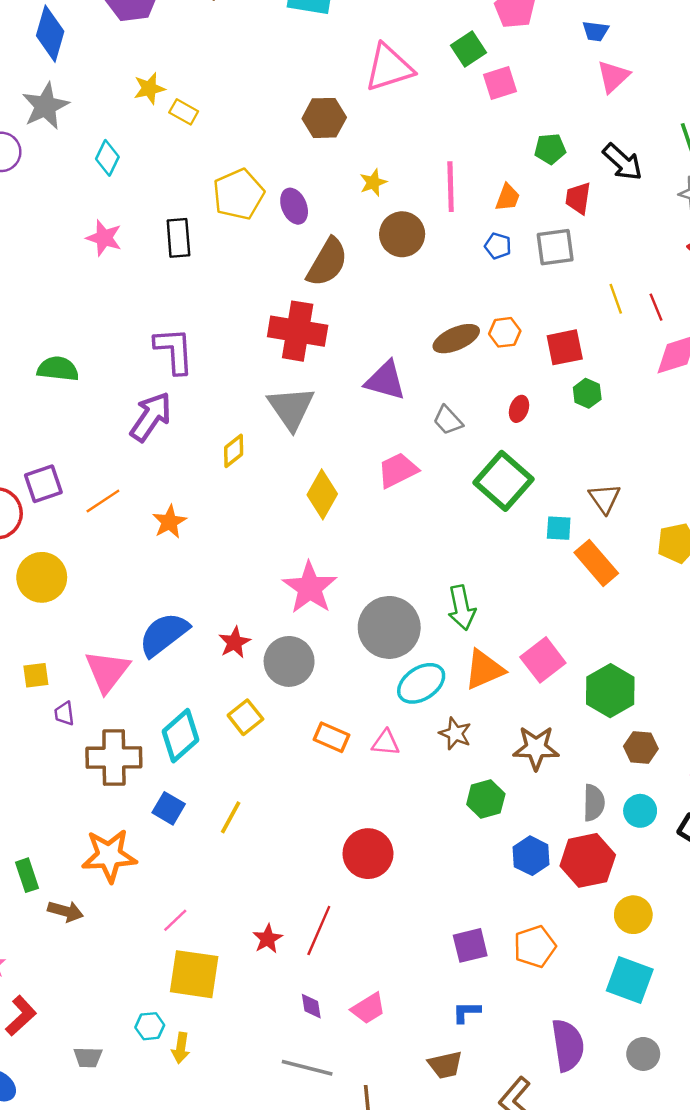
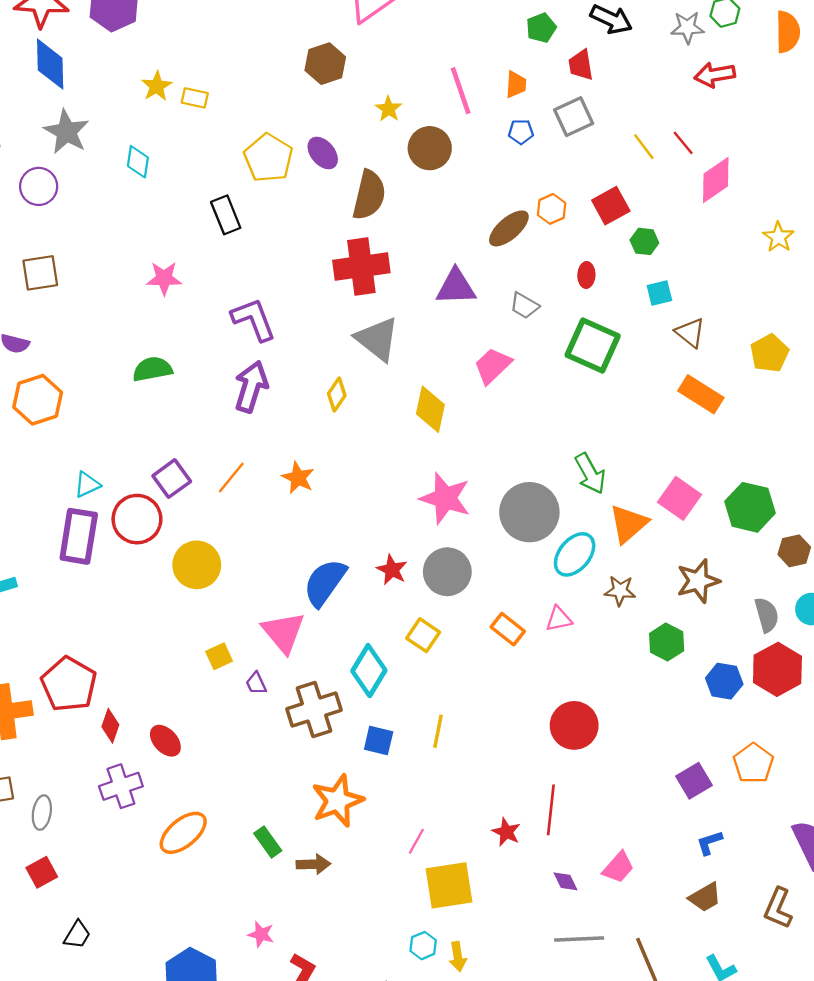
pink star: (104, 238) -> (164, 278), moved
cyan square: (559, 528) -> (659, 293), moved
orange rectangle: (332, 737) -> (508, 629), turned 32

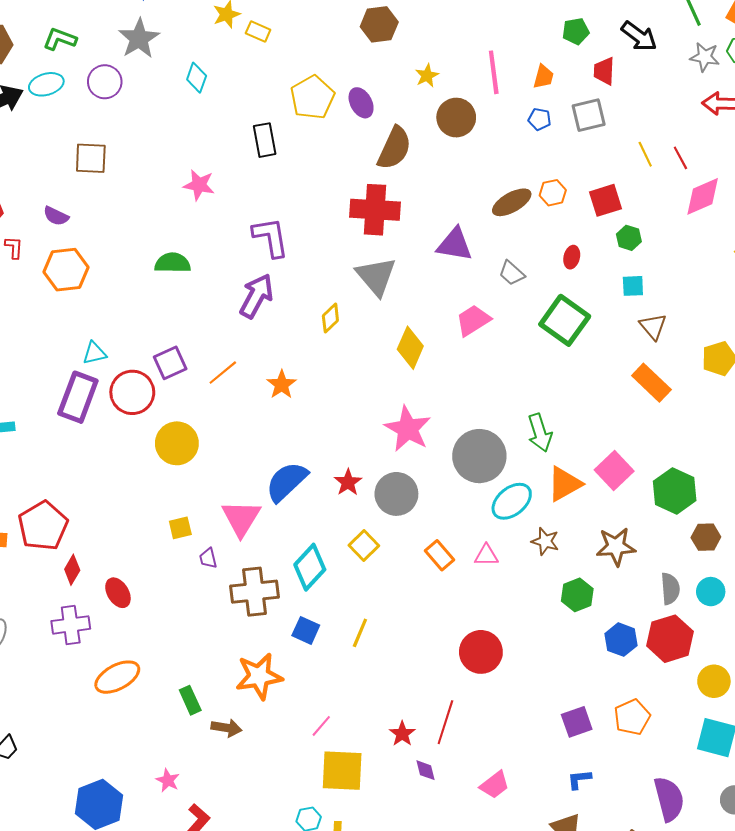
purple diamond: (565, 881) -> (426, 770), moved

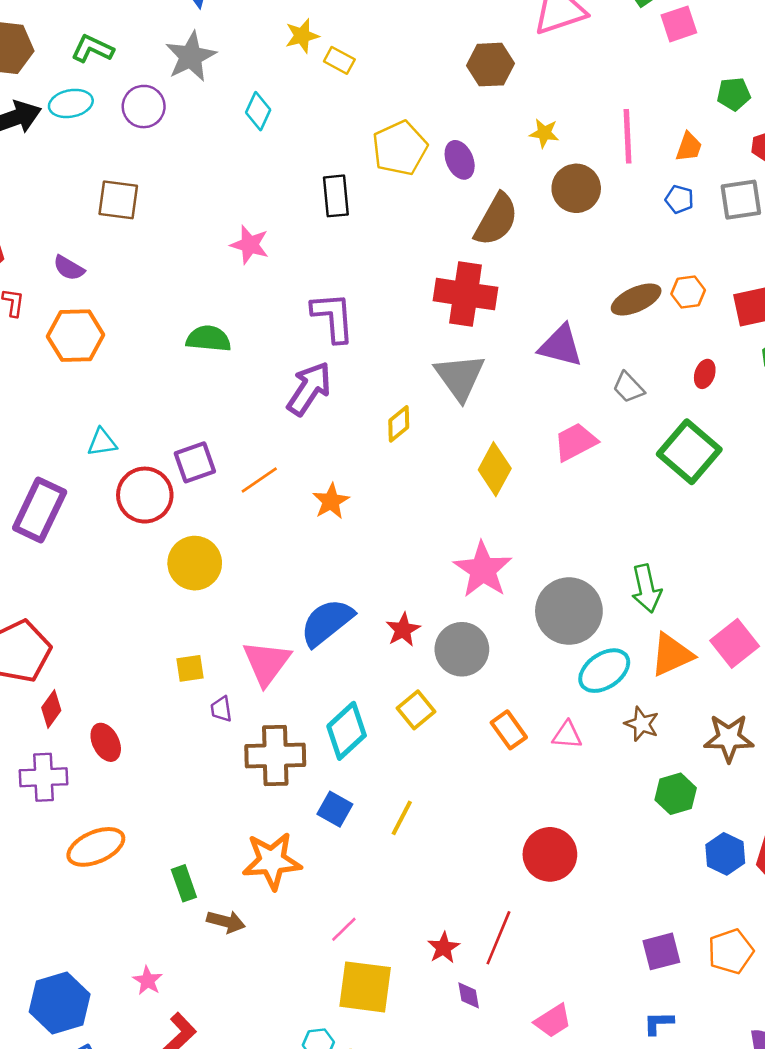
yellow star: (427, 76) -> (544, 133), turned 30
purple rectangle: (78, 397) -> (40, 510), moved

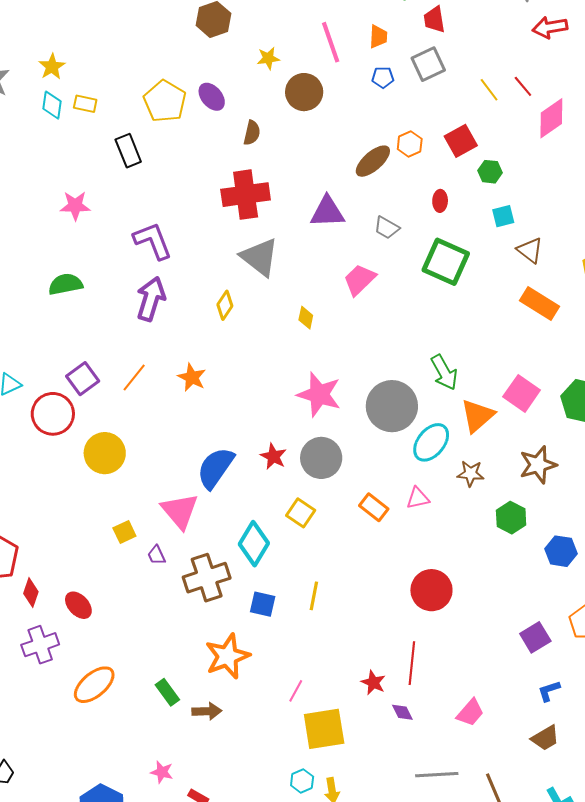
yellow star: (302, 36) -> (52, 67), moved
yellow rectangle: (339, 60) -> (85, 104), moved
brown semicircle: (496, 220) -> (252, 133), size x0.6
yellow diamond: (495, 469) -> (306, 318), size x0.6

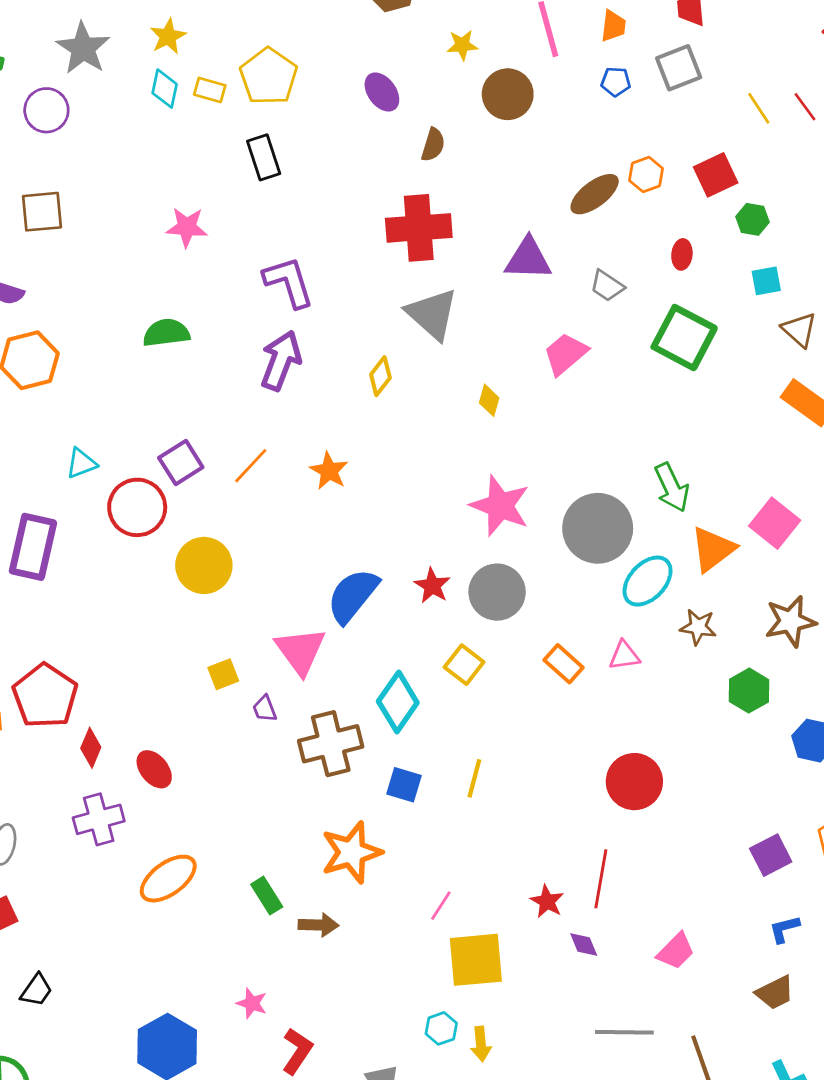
yellow pentagon: (165, 101) -> (269, 76), moved

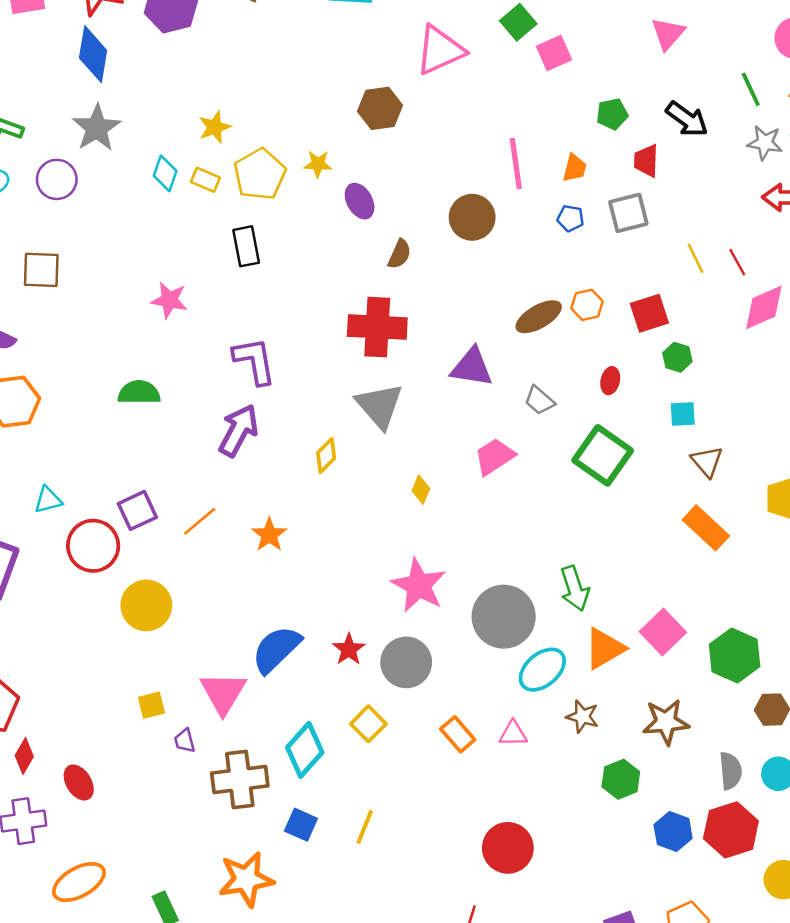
yellow star: (168, 36) -> (215, 127), moved
yellow star: (462, 45) -> (318, 164), moved

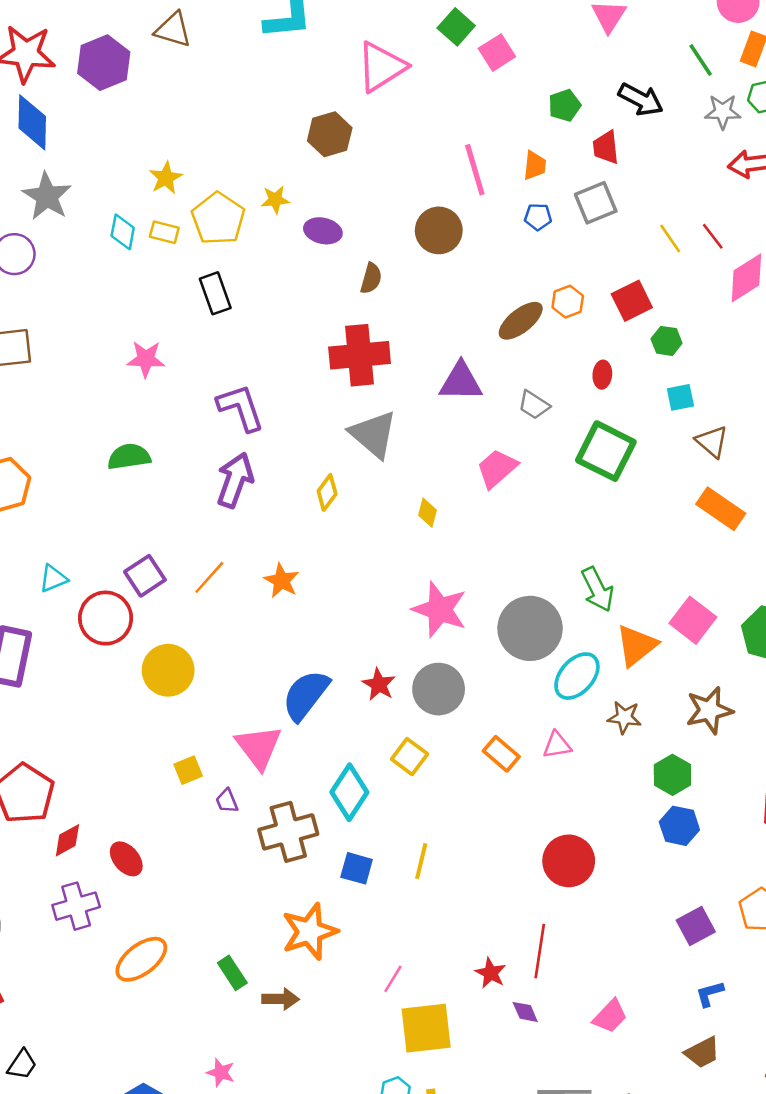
purple ellipse: (360, 201) -> (323, 231), turned -40
red diamond: (24, 756) -> (67, 840), turned 40
blue hexagon: (673, 832) -> (679, 826), moved

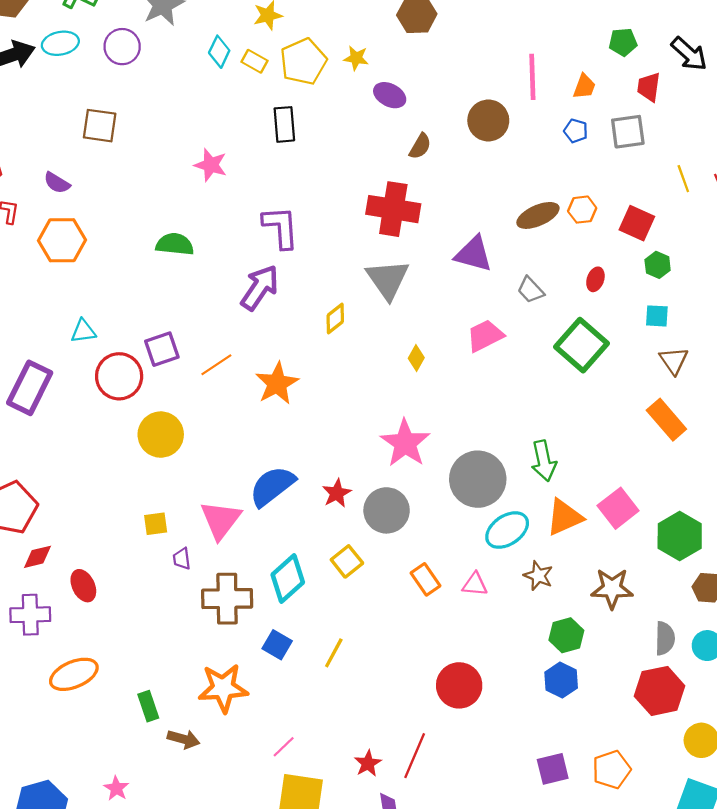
red square: (632, 301) -> (637, 223), turned 36
orange star: (282, 581) -> (277, 383), size x1.4

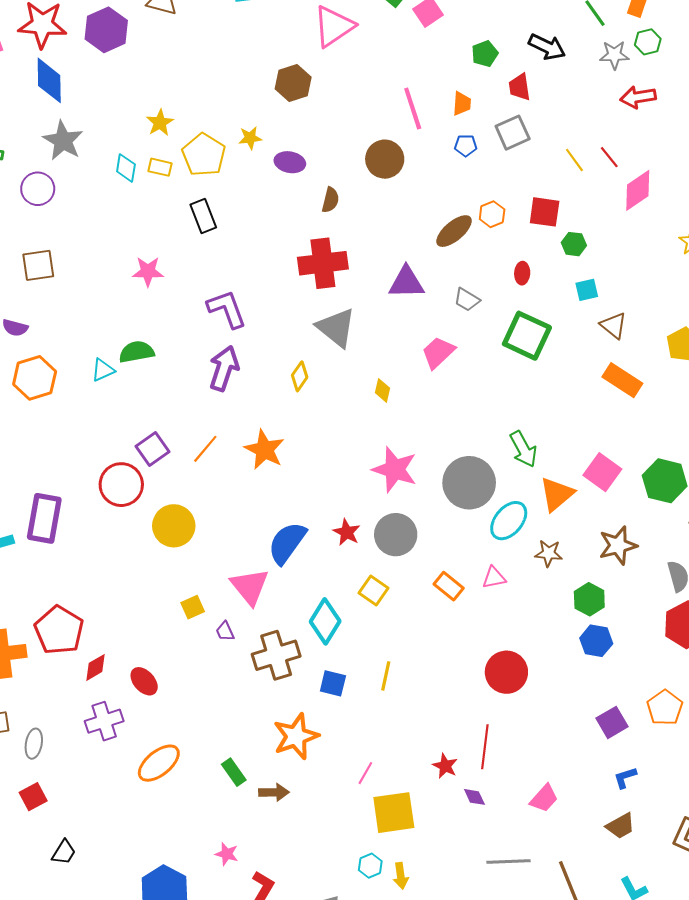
cyan triangle: (83, 331) -> (103, 370), moved

